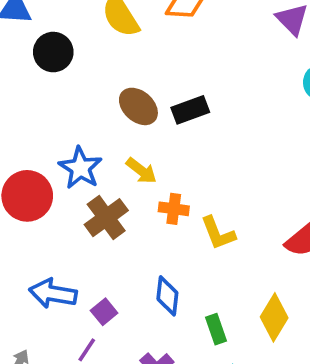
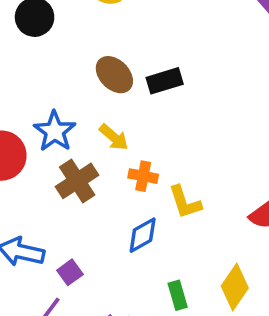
blue diamond: (167, 296) -> (143, 235), moved, turned 51

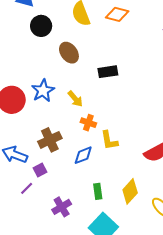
brown ellipse: (114, 75) -> (69, 53), moved
brown cross: (77, 181) -> (50, 140), moved

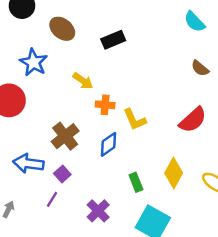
blue star: (43, 91) -> (34, 62), moved

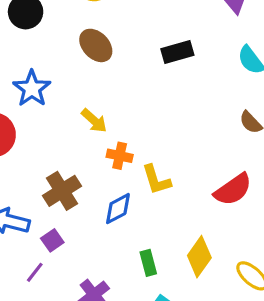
brown ellipse: (62, 29) -> (96, 45), moved
black rectangle: (113, 40) -> (177, 52), moved

